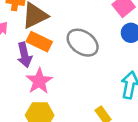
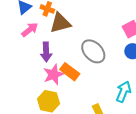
orange rectangle: (39, 42) -> (70, 72), moved

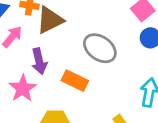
pink star: (53, 75) -> (23, 88), moved

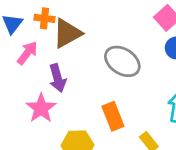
orange rectangle: (75, 81) -> (113, 116), moved, turned 45

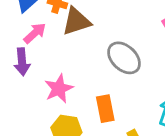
purple arrow: (58, 78) -> (22, 62), moved
pink star: (41, 108) -> (59, 89), moved

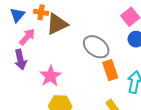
orange rectangle: (105, 109) -> (110, 70), moved

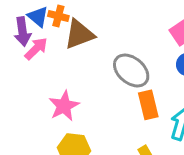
blue triangle: (17, 15) -> (38, 17), moved, turned -35
purple arrow: (20, 60) -> (22, 32), moved

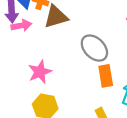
pink arrow: (36, 49) -> (21, 25), turned 30

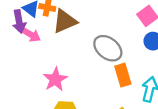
pink arrow: (21, 25) -> (31, 35), turned 48

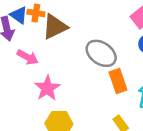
pink arrow: (31, 35) -> (28, 57), moved

